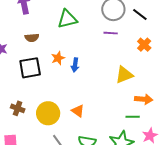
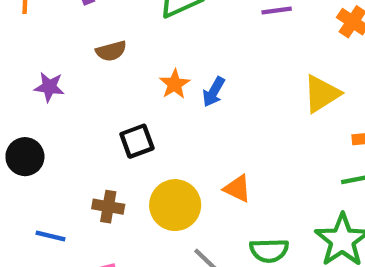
blue arrow: (75, 65) -> (214, 92), turned 32
black square: (30, 68) -> (137, 141), moved, size x0.7

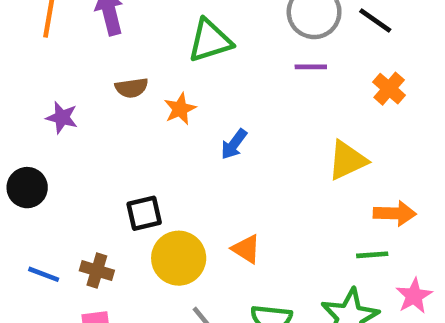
orange star: (175, 84) -> (180, 109), moved
black square: (137, 141) -> (144, 213), moved
brown cross: (108, 207) -> (97, 271), moved

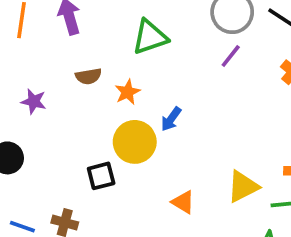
purple line: (311, 67) -> (231, 56), turned -50
yellow triangle: (347, 160) -> (243, 187), moved
yellow circle: (179, 258) -> (135, 142), moved

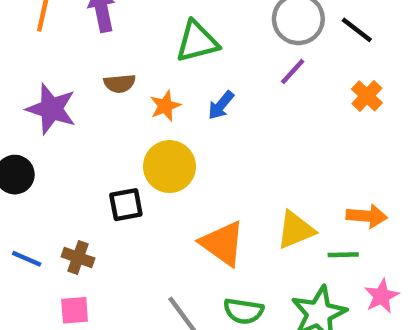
purple star: (34, 101) -> (51, 109), size x1.6
blue arrow: (171, 119) -> (221, 105), moved
orange triangle: (183, 202) -> (223, 243), size x1.6

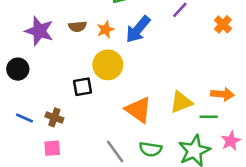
brown semicircle: (120, 83) -> (78, 26), moved
blue arrow: (221, 105) -> (138, 29), size x1.6

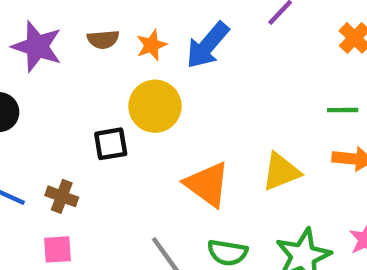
green line: (209, 117) -> (343, 110), moved

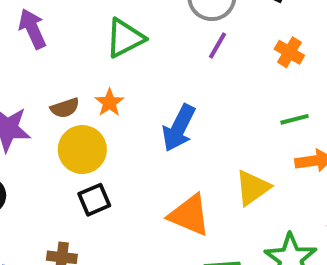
blue arrow: (208, 45) -> (179, 128), moved
yellow circle: (155, 106) -> (82, 150), moved

